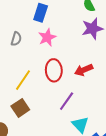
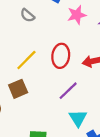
pink star: (47, 37) -> (77, 15), moved
gray semicircle: (16, 39) -> (27, 15), turned 104

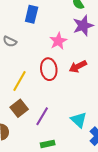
pink star: (77, 15) -> (58, 41), moved
purple line: (68, 91) -> (42, 116), moved

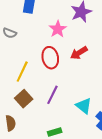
purple line: (42, 116) -> (52, 95), moved

